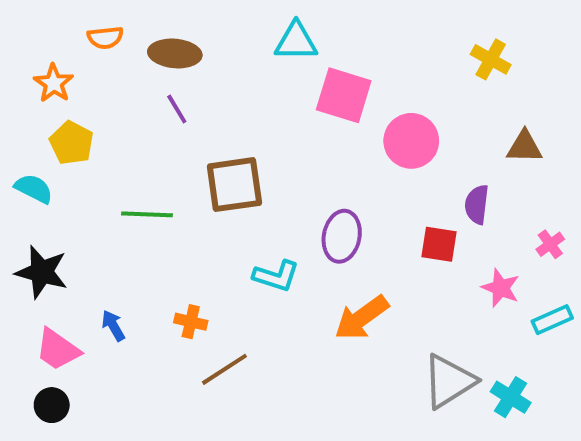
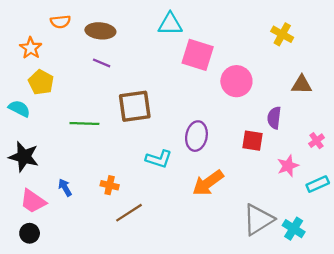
purple line: (177, 109) -> (102, 63), turned -36
pink star: (501, 288) -> (288, 166), turned 30

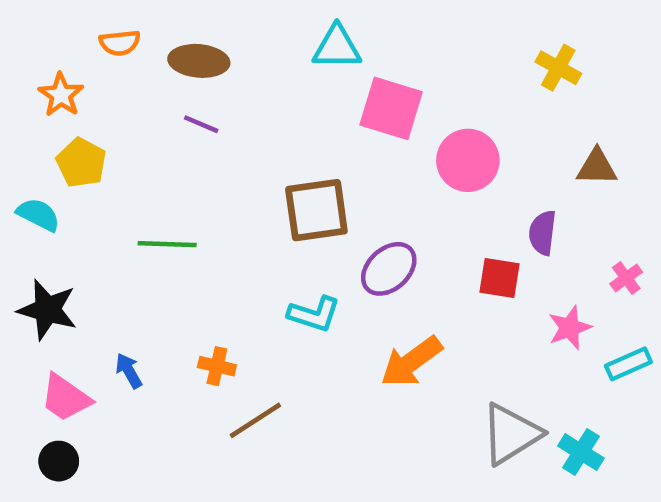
brown square: (135, 106) -> (316, 210), moved
purple ellipse: (196, 136) -> (389, 269), turned 36

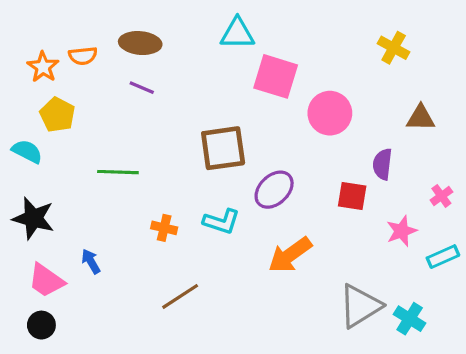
orange semicircle: (120, 43) -> (83, 56), moved
orange cross: (217, 366) -> (164, 228), moved

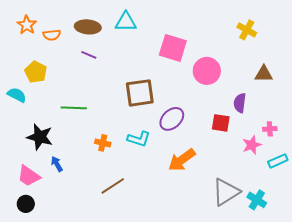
cyan triangle: (237, 33) -> (126, 22), moved
orange star: (43, 67) -> (27, 25), moved
pink cross: (441, 196) -> (270, 129), moved, turned 32
black star: (33, 218) -> (40, 137), moved

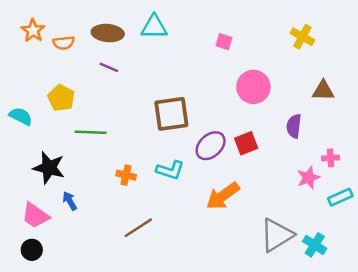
pink square: (173, 48) -> (224, 42), moved, size x0.5
yellow pentagon: (36, 72) -> (61, 98), moved
red square: (221, 123) -> (246, 143), moved, turned -30

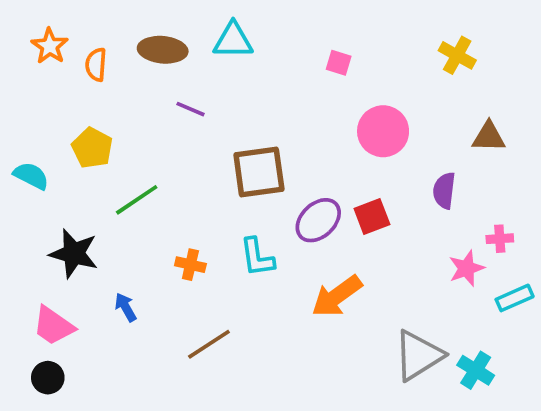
orange semicircle: (64, 43) -> (96, 65), turned 100
purple line: (109, 67) -> (190, 109), moved
green line: (91, 132) -> (137, 200), turned -36
cyan L-shape: (170, 170) -> (257, 257), turned 64
blue arrow: (70, 201) -> (126, 307), moved

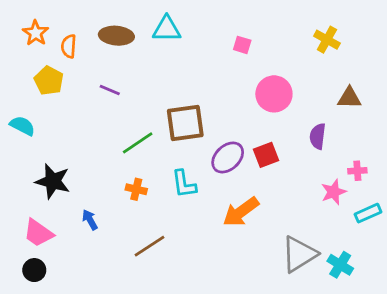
purple line: (190, 109) -> (110, 90), moved
yellow pentagon: (92, 148) -> (49, 81), moved
green line: (137, 200) -> (138, 143), moved

